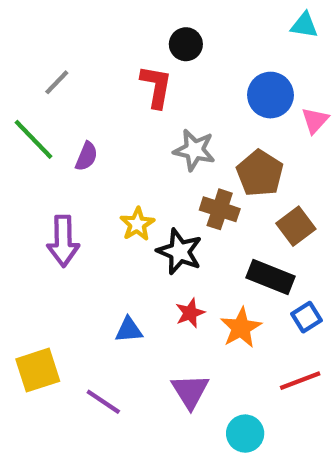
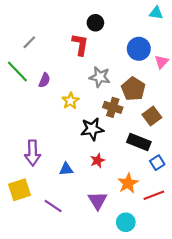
yellow star: (137, 224) -> (70, 101), moved
purple arrow: (63, 241) -> (33, 153), moved
black star: (180, 252) -> (92, 129), turned -30
orange star: (241, 328) -> (128, 183), moved

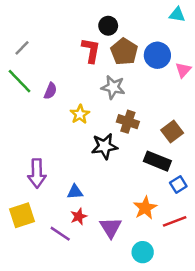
gray line: (29, 42) -> (22, 48), moved
brown pentagon: (133, 89) -> (124, 52), moved
red star: (98, 160) -> (79, 216), moved

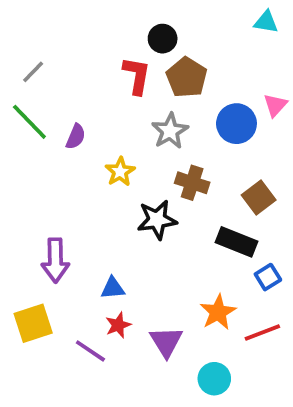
blue circle: (157, 55) -> (236, 124), moved
gray star: (113, 87) -> (170, 131), turned 30

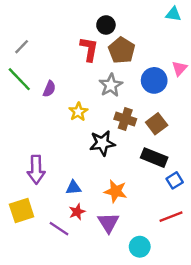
brown square: (259, 198) -> (157, 124), moved
orange star: (218, 312) -> (116, 191), moved, turned -30

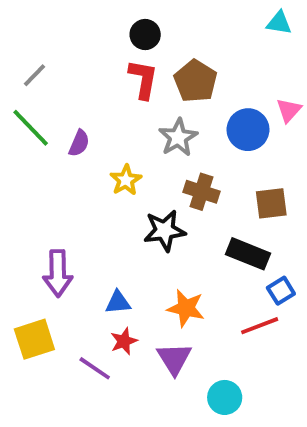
black circle: (106, 25) -> (145, 35), moved
brown square: (157, 124) -> (271, 203), moved, turned 30
red line: (171, 217) -> (260, 326), moved

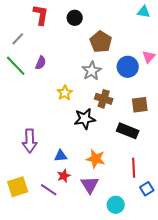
red L-shape: (143, 79) -> (41, 15), moved
purple semicircle: (79, 143) -> (41, 63), moved
blue square: (281, 291) -> (147, 189), moved
red line: (260, 326) -> (134, 168), turned -72
yellow square: (34, 339) -> (18, 187), moved

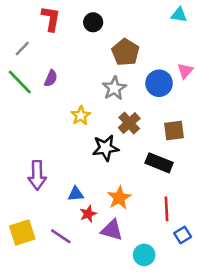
brown cross: (104, 99) -> (129, 123), turned 30
orange star: (96, 159) -> (119, 198), turned 30
red star: (64, 176) -> (88, 214), moved
purple triangle: (90, 185) -> (112, 230), turned -42

